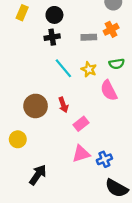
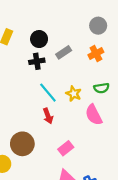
gray rectangle: (89, 37) -> (64, 52), moved, turned -32
red arrow: (63, 105) -> (48, 116), moved
brown circle: (36, 106) -> (22, 144), moved

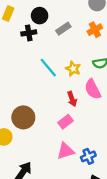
black cross: (37, 61) -> (29, 33), moved
red arrow: (48, 116) -> (72, 99), moved

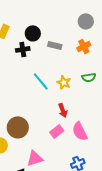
gray rectangle: (63, 29) -> (55, 45), turned 48
pink semicircle: (93, 89) -> (80, 131), moved
pink triangle: (66, 151) -> (35, 158), moved

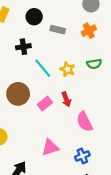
black cross: (23, 49) -> (23, 47), moved
brown circle: (18, 127) -> (18, 94), moved
pink rectangle: (57, 131) -> (45, 103), moved
pink triangle: (35, 158) -> (50, 147), moved

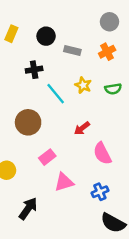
yellow star: (67, 69) -> (83, 85), moved
red arrow: (66, 99) -> (82, 128), turned 72
pink rectangle: (45, 103) -> (47, 157), moved

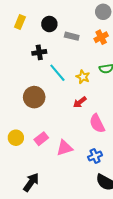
yellow star: (83, 85) -> (83, 77), moved
pink rectangle: (47, 157) -> (41, 139), moved
black arrow: (28, 209) -> (31, 182), moved

